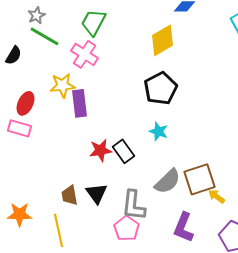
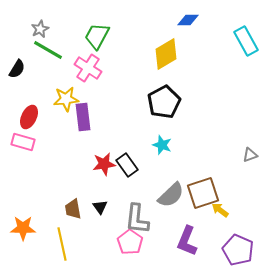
black triangle: (97, 193) -> (100, 207), size x0.7

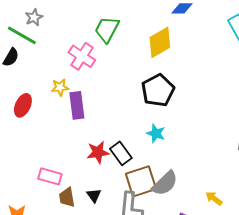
green trapezoid: (97, 36) -> (107, 29), moved
green line: (48, 50) -> (22, 35), moved
yellow star: (66, 99) -> (60, 87), size x0.7
pink rectangle: (23, 142) -> (50, 176), moved
brown square: (203, 193) -> (141, 181), moved

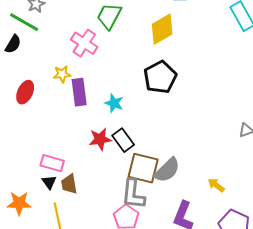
cyan star: (156, 133) -> (114, 103), moved
brown square: (141, 181) -> (143, 168), turned 32
black triangle: (94, 195) -> (49, 182), moved

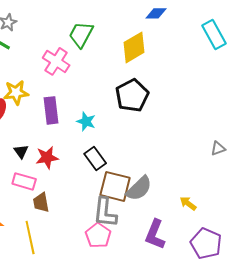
yellow star: (62, 74) -> (16, 92), moved, size x1.4
red star: (100, 139) -> (47, 157), moved
black triangle: (49, 182) -> (21, 151), moved

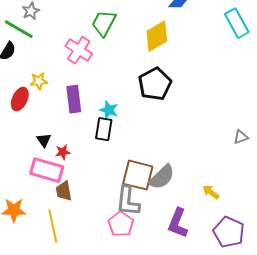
yellow star: (16, 92) -> (39, 81), size x0.7
red star: (47, 157) -> (63, 152), moved, size x0.7
black rectangle: (95, 158) -> (104, 129), moved, turned 45
pink rectangle: (24, 181) -> (47, 170), size x1.4

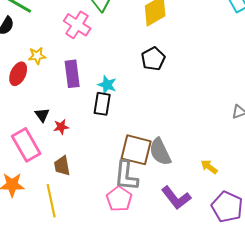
black pentagon: (155, 84) -> (153, 59), size x0.7
pink rectangle: (47, 170) -> (26, 145), moved, turned 44
gray semicircle: (162, 177) -> (160, 152), turned 108
purple L-shape: (178, 223) -> (176, 198), turned -60

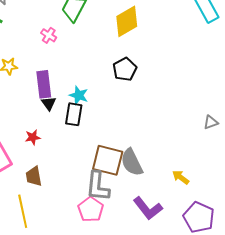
pink cross: (77, 25) -> (49, 35), size x0.6
black triangle: (42, 115) -> (49, 103), moved

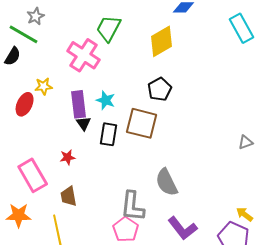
pink cross: (49, 35) -> (84, 55), size x2.0
cyan star: (79, 95) -> (106, 100), moved
brown square: (108, 160) -> (142, 123), moved
yellow arrow: (181, 177) -> (245, 214), moved

